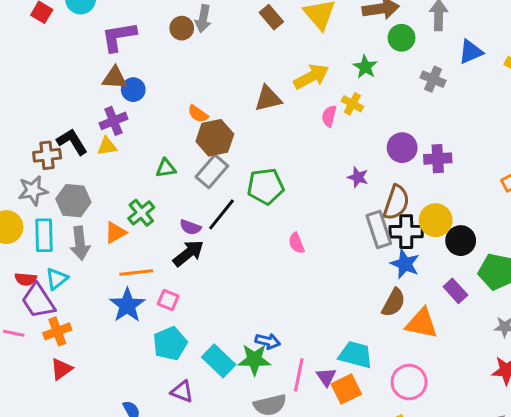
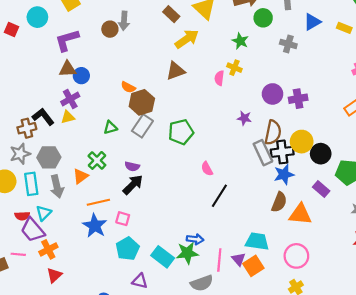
yellow arrow: (311, 77) -> (187, 39), moved
black line: (221, 214) -> (219, 196), moved
blue star: (405, 264) -> (284, 174), turned -30

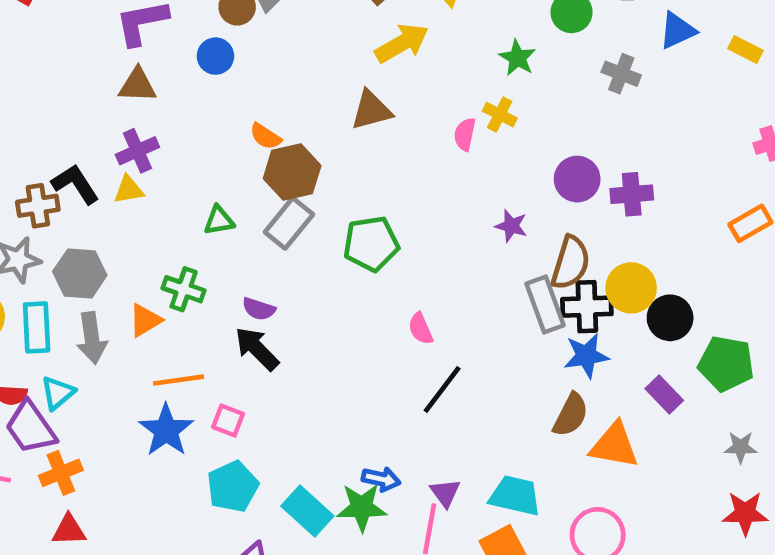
blue circle: (81, 76) -> (215, 56), moved
green cross: (97, 160) -> (184, 289), turned -30
black arrow: (133, 185) -> (257, 349), turned -95
purple triangle: (239, 259) -> (445, 493), moved
red triangle: (54, 275) -> (69, 530), turned 35

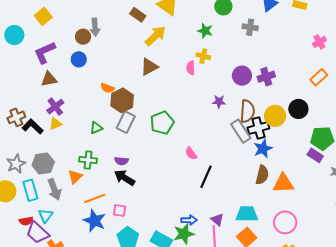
brown cross: (38, 206) -> (16, 117), moved
black circle: (670, 318) -> (298, 109), moved
purple rectangle: (664, 394) -> (315, 155), moved

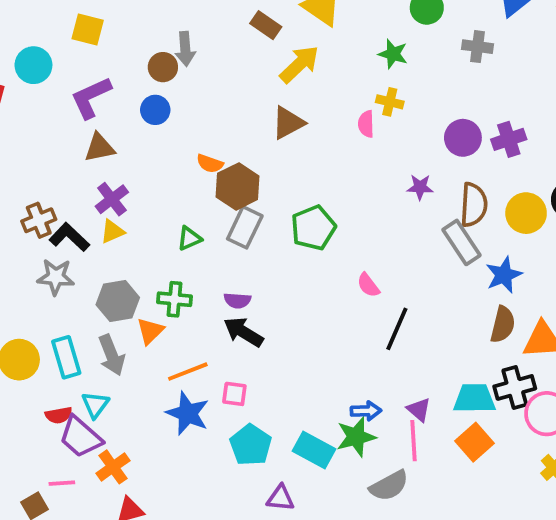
yellow square: (43, 16) -> (88, 30), turned -36
black cross: (258, 128) -> (515, 387), moved
gray hexagon: (43, 163) -> (118, 301), moved
gray star: (16, 164) -> (56, 277), moved, turned 30

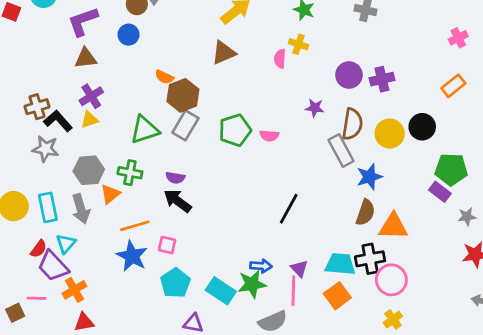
green triangle: (189, 238) -> (145, 130), size x1.6
pink semicircle: (368, 285) -> (269, 136), moved, turned -54
red semicircle: (59, 415) -> (39, 249), turned -48

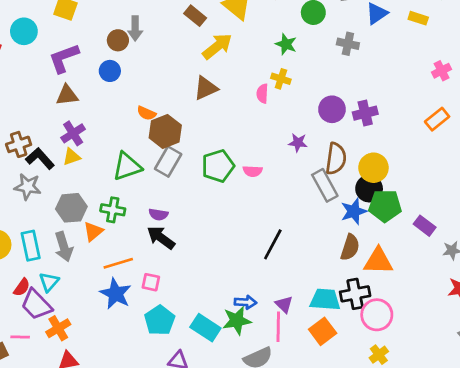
black circle: (422, 127) -> (369, 189), moved
green pentagon: (451, 169) -> (385, 206), moved

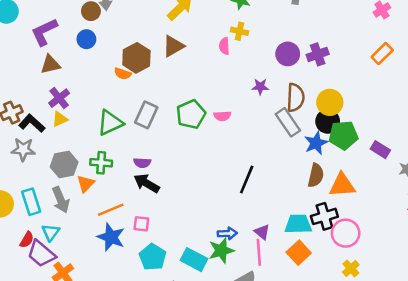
brown hexagon: (165, 131) -> (136, 58), moved

